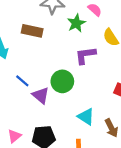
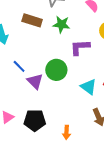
green star: (76, 23) -> (61, 24), moved, turned 30
cyan triangle: (86, 117) -> (89, 87), moved

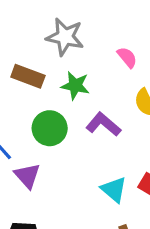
purple L-shape: (80, 47) -> (103, 124), turned 40
green circle: (56, 70) -> (50, 128), moved

